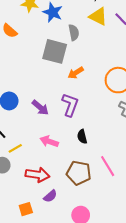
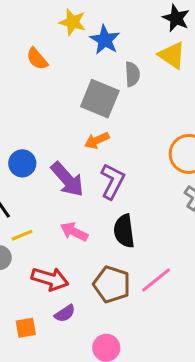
orange arrow: (76, 73) -> (97, 140), moved
purple arrow: (40, 108) -> (67, 179), size x1.4
black semicircle: (82, 137) -> (124, 231), size x1.5
pink line: (108, 166) -> (156, 280), turned 75

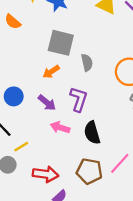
gray semicircle: (132, 74) -> (87, 63), moved
orange arrow: (97, 140) -> (51, 72), moved
purple arrow: (67, 179) -> (47, 103), size x0.7
pink arrow: (74, 232) -> (60, 127), moved

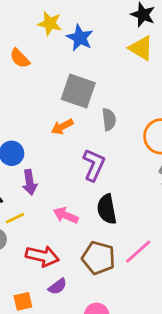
purple arrow: (47, 103) -> (30, 182), moved, turned 36
pink arrow: (60, 127) -> (66, 215), moved

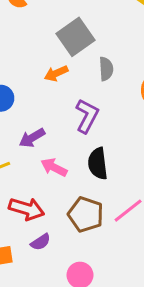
gray square: (78, 91) -> (75, 37), turned 32
purple arrow: (30, 182) -> (32, 138), moved, turned 65

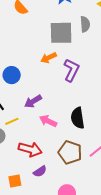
gray square: (75, 37) -> (61, 33), turned 35
gray semicircle: (106, 69) -> (85, 24), moved
purple L-shape: (87, 116) -> (71, 70), moved

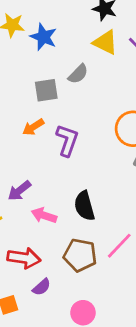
gray semicircle: (85, 24) -> (78, 74), turned 56
gray square: (61, 33) -> (46, 90), size x0.7

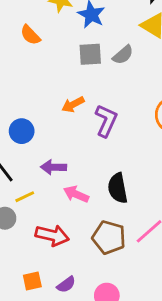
gray square: (46, 90) -> (90, 54), moved
purple arrow: (19, 191) -> (54, 167), turned 35
purple semicircle: (42, 287) -> (66, 285), moved

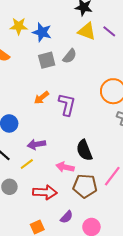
pink arrow: (76, 194) -> (65, 167), moved
yellow line: (25, 197) -> (27, 164), moved
purple semicircle: (66, 285) -> (67, 217), moved

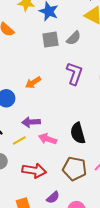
orange arrow: (41, 98) -> (33, 83), moved
purple L-shape: (67, 105) -> (74, 73), moved
pink arrow: (65, 167) -> (48, 139), moved

